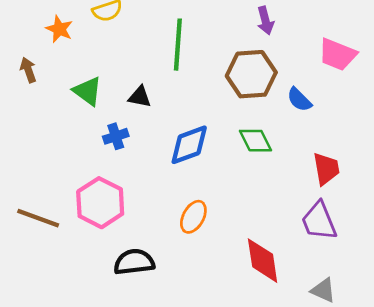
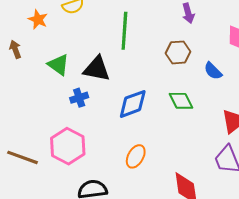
brown hexagon: (251, 74) -> (178, 52), size x0.7
black triangle: (140, 97) -> (97, 69), size x1.6

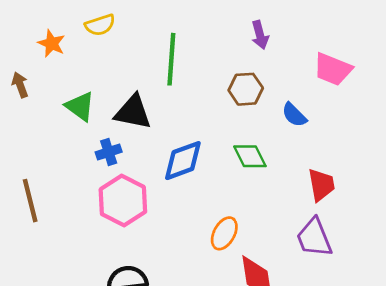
pink hexagon: (68, 146) -> (123, 201), moved
orange ellipse: (136, 156) -> (224, 233), moved
brown line: (22, 157) -> (30, 201), moved, turned 56

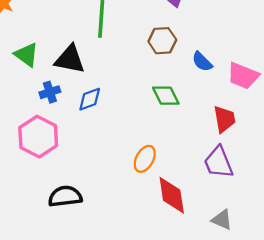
pink trapezoid: (333, 69) -> (243, 76), moved
blue diamond: (183, 161) -> (90, 99), moved, size x0.7
pink hexagon: (123, 201) -> (38, 137), moved

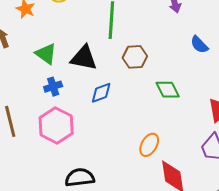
brown hexagon: (162, 41) -> (135, 57), moved
blue semicircle: (202, 62) -> (199, 45), moved
blue cross: (50, 92) -> (53, 87), moved

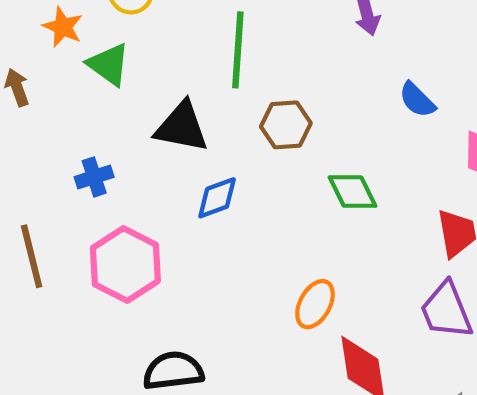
green triangle: (46, 54) -> (109, 64), moved
blue cross: (53, 87) -> (94, 177), moved

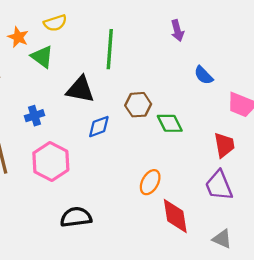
brown hexagon: (286, 125) -> (138, 105), moved

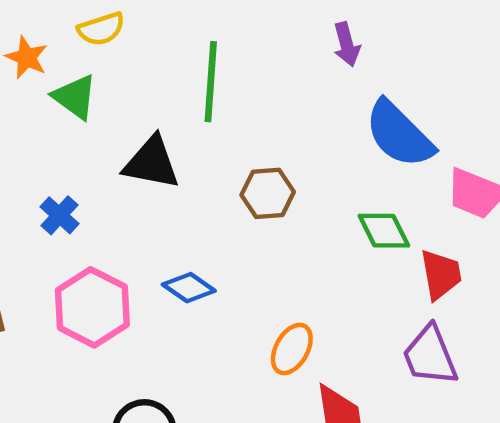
blue semicircle: (204, 75) -> (399, 134), size x1.8
blue cross: (34, 116) -> (59, 215), turned -30
green diamond: (170, 123) -> (384, 231), moved
blue diamond: (99, 127) -> (189, 288), moved, turned 55

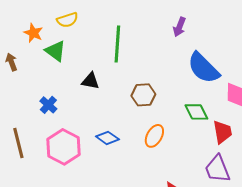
purple arrow: (347, 44) -> (179, 27), turned 36
black triangle: (152, 163) -> (90, 81), size x0.7
orange ellipse: (292, 349) -> (154, 136), moved

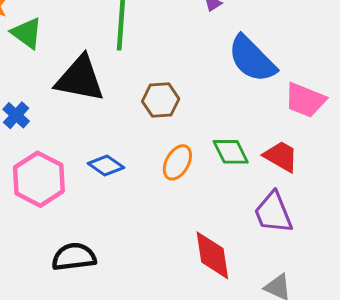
black triangle: (90, 81) -> (80, 79), size x1.8
green diamond: (196, 112) -> (231, 152), moved
red trapezoid: (222, 132) -> (281, 156), turned -50

